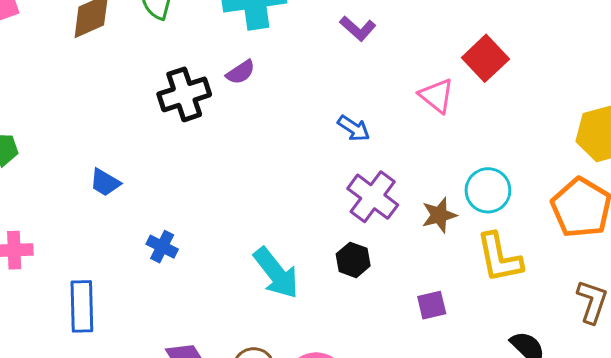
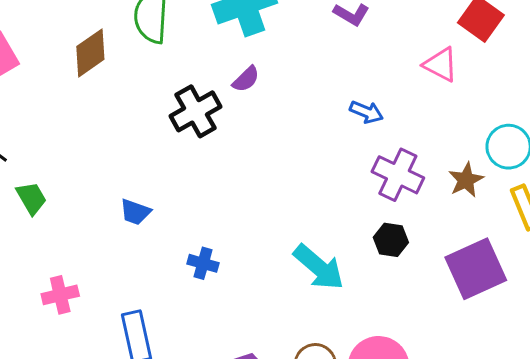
purple square: (432, 305) -> (476, 269), size x2.0

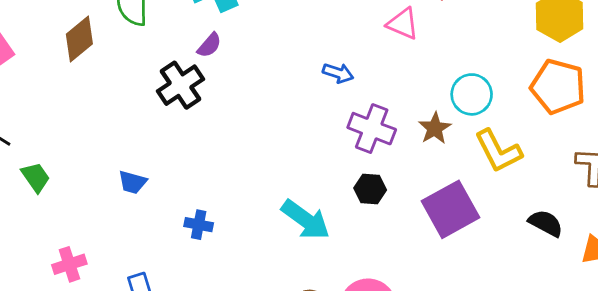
purple semicircle: (246, 79) -> (209, 45), moved

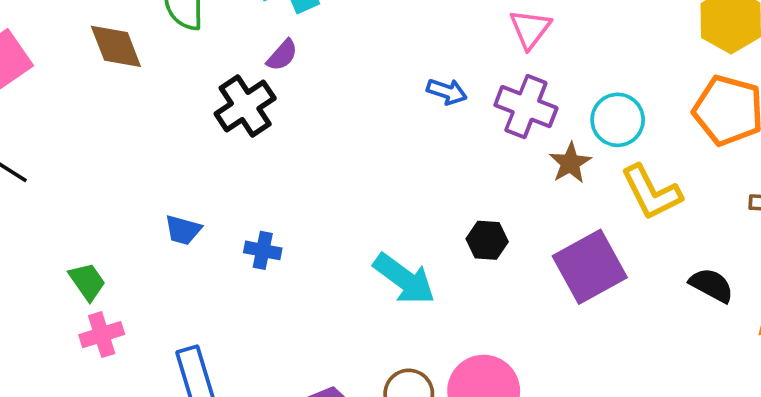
pink triangle: (403, 24) -> (530, 29), turned 44
brown diamond: (79, 39) -> (116, 46), turned -72
purple cross: (372, 129) -> (526, 107), moved
green trapezoid: (36, 177) -> (87, 281), moved
blue cross: (199, 225) -> (263, 250), moved

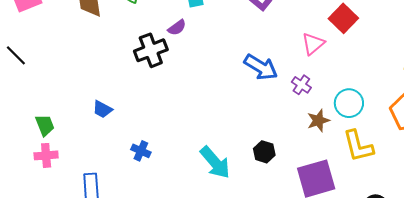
blue arrow: (447, 92) -> (261, 67), size x1.6
purple cross: (526, 107) -> (301, 85), size x0.6
blue cross: (263, 250) -> (141, 151), moved

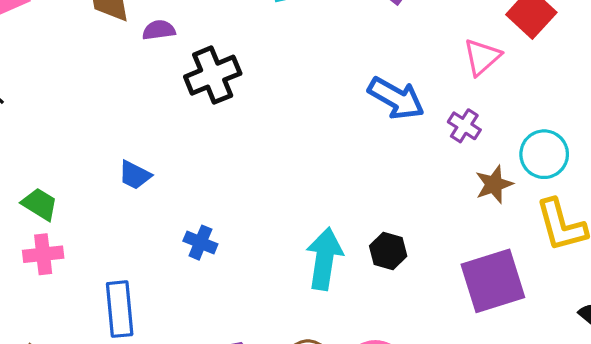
purple semicircle: (177, 28) -> (159, 30), moved, turned -150
green trapezoid: (45, 125) -> (40, 204), turned -35
black hexagon: (264, 152) -> (388, 251), moved
cyan arrow: (215, 162) -> (324, 259), turned -129

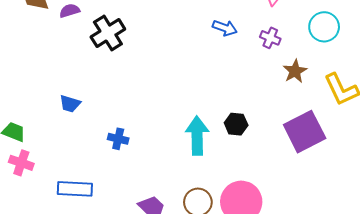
blue arrow: (396, 98) -> (225, 28), size x0.7
cyan circle: (544, 154) -> (324, 27), moved
pink cross: (43, 254) -> (21, 163), turned 35
blue rectangle: (120, 309) -> (75, 189), turned -72

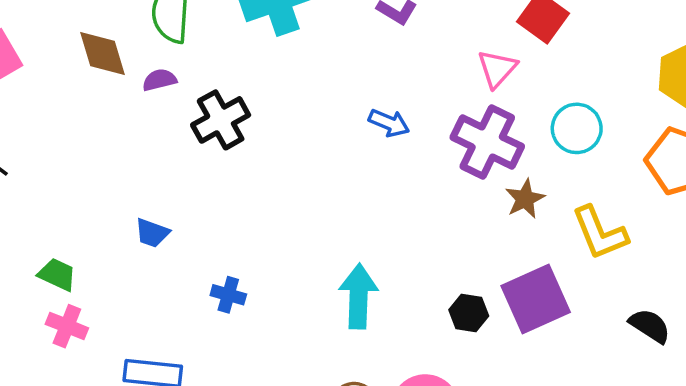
blue arrow: (225, 28) -> (389, 123), moved
purple cross: (270, 38) -> (487, 142), size x2.0
black hexagon: (236, 124) -> (469, 313), moved

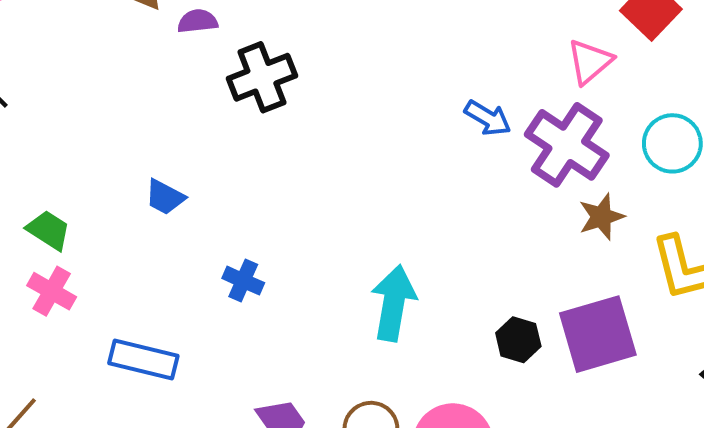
blue arrow: (389, 123) -> (488, 118), moved

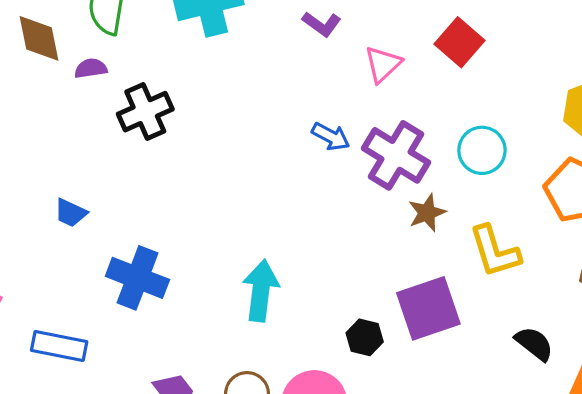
pink triangle: (590, 62) -> (383, 64), moved
blue cross: (243, 281) -> (137, 278), size x1.8
black hexagon: (518, 340) -> (365, 337), moved

